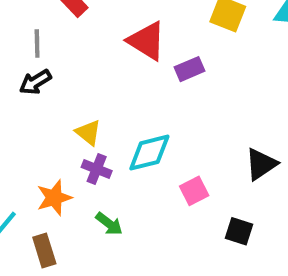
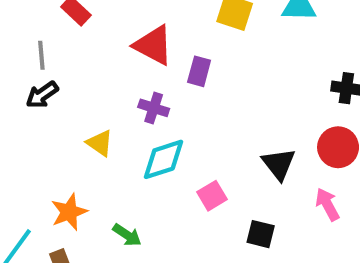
purple rectangle: (189, 69) -> (199, 71), turned -48
black triangle: (261, 164) -> (279, 164), turned -30
purple cross: (97, 169) -> (154, 108), moved

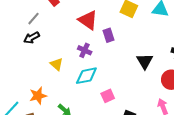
gray line: (41, 55) -> (33, 19), turned 40
purple rectangle: (199, 71) -> (109, 35), turned -40
black triangle: (279, 164) -> (145, 61), moved

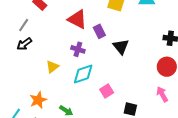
black triangle: (145, 61) -> (121, 47), moved
yellow triangle: (57, 64) -> (52, 67), turned 48

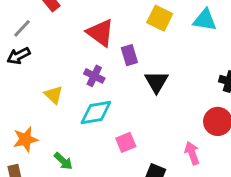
yellow triangle: (52, 67) -> (54, 95), turned -48
pink arrow: (162, 94) -> (192, 153), moved

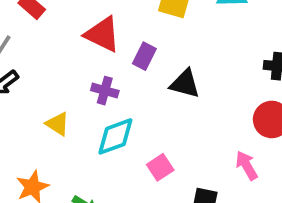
purple rectangle: (129, 55) -> (144, 56), turned 54
black triangle: (156, 82) -> (185, 84), turned -35

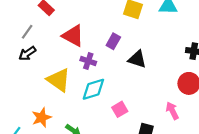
red triangle: (102, 34) -> (73, 36), moved
yellow triangle: (58, 124) -> (59, 80), size x1.6

